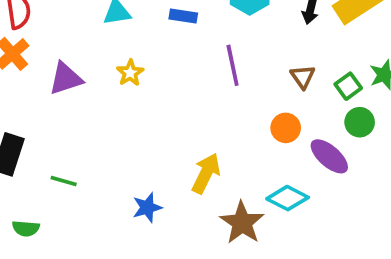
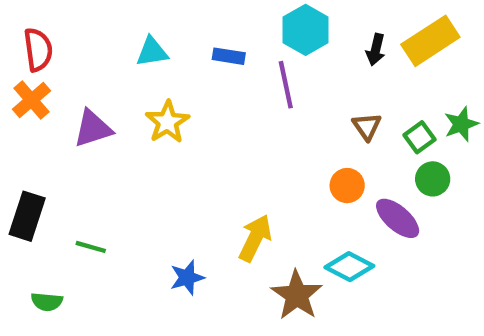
purple line: (233, 65) -> (286, 85), moved
yellow star: (130, 73) -> (167, 122), size x1.4

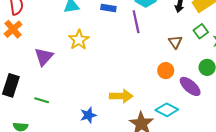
purple triangle: (93, 129) -> (44, 57), moved, turned -30
green square: (420, 137) -> (201, 31), moved
yellow arrow: (255, 238) -> (121, 96), turned 65

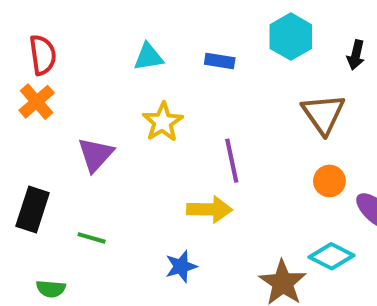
purple line: (136, 22) -> (232, 161), moved
brown triangle: (175, 42) -> (323, 114), moved, size x1.6
yellow arrow: (121, 96) -> (209, 209), moved

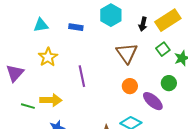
yellow arrow: (209, 209) -> (51, 100), moved
green line: (92, 238) -> (28, 106), moved

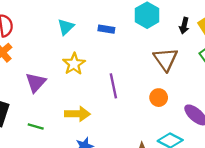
cyan triangle: (41, 25) -> (66, 27), turned -35
orange circle: (130, 86) -> (159, 98), moved
green line: (28, 106) -> (36, 127), moved

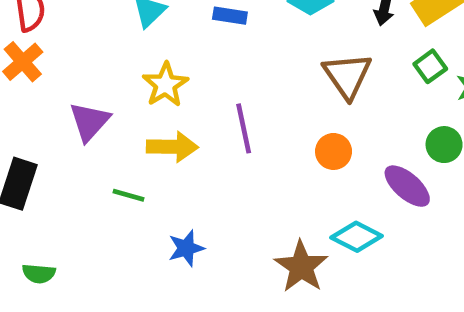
yellow arrow: (77, 114) -> (172, 147), moved
green line: (36, 127) -> (129, 195), moved

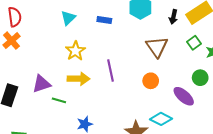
purple triangle: (89, 122) -> (41, 84), moved, turned 30

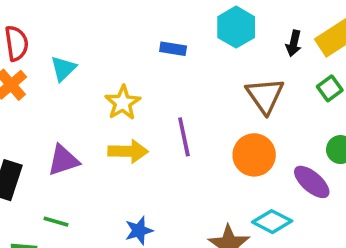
cyan triangle: (68, 18) -> (63, 69), moved
orange circle: (151, 81) -> (254, 155), size x1.5
green line: (59, 100) -> (56, 222), moved

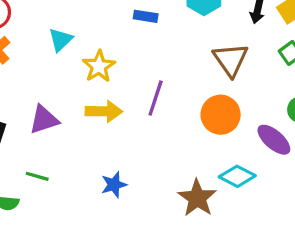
cyan triangle: (63, 69) -> (61, 40), moved
purple line: (184, 137) -> (156, 98), turned 30

